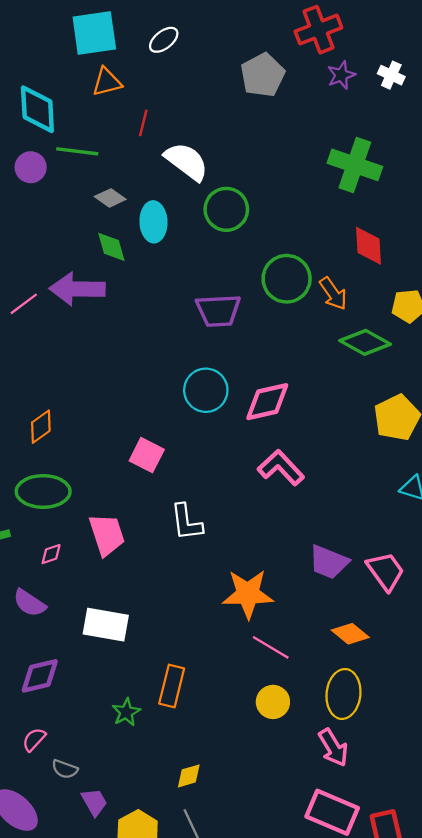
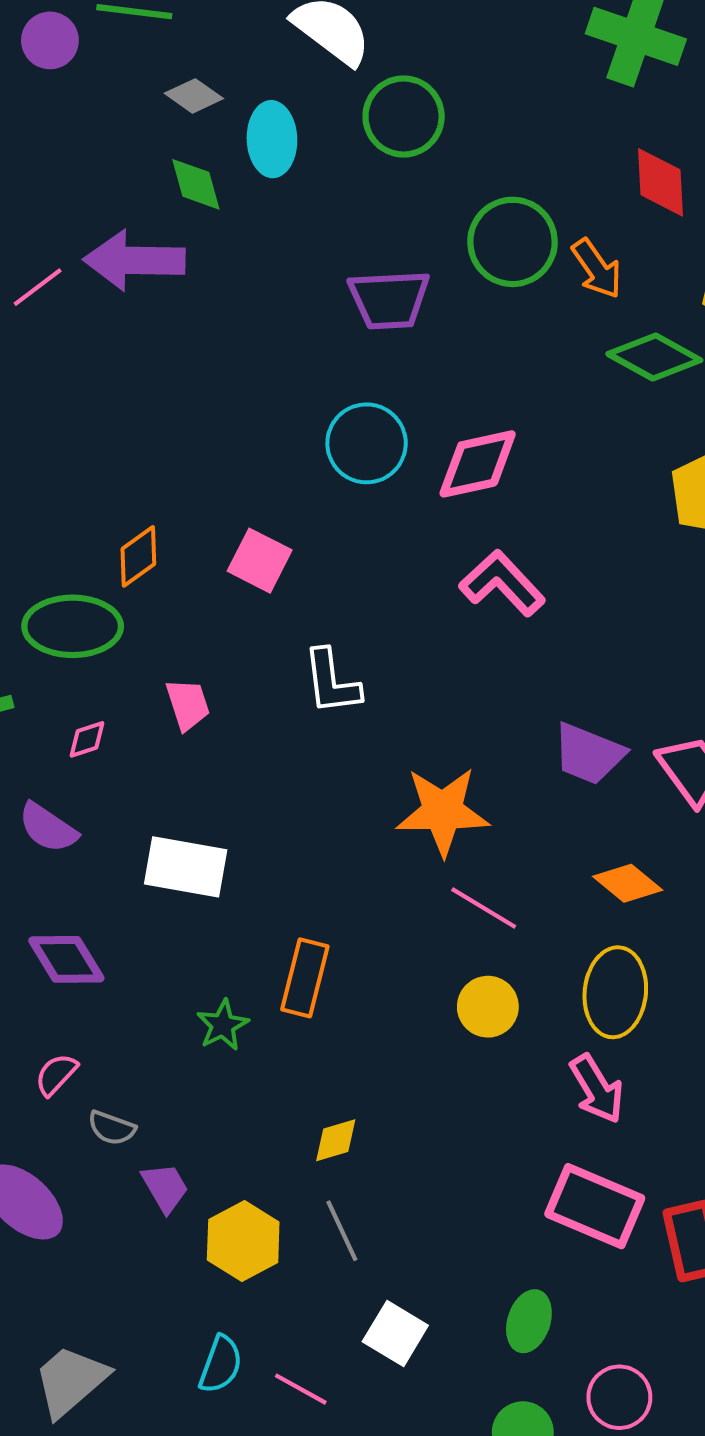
orange diamond: (41, 427) -> (138, 556), moved
pink trapezoid: (107, 535) -> (188, 704), size x0.7
purple diamond: (40, 676) -> (66, 959), turned 72

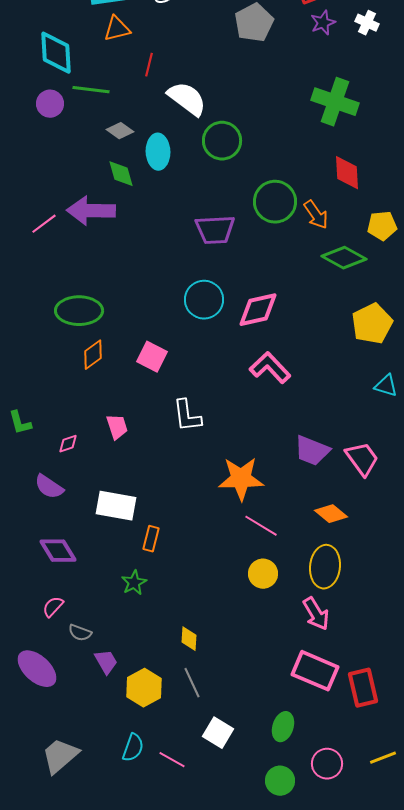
green ellipse: (73, 626) -> (79, 311), moved
orange rectangle: (305, 978) -> (151, 539), moved, size x0.7
yellow diamond: (336, 1140) -> (189, 639), turned -70

